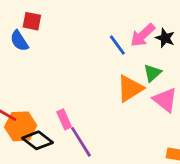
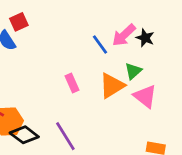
red square: (32, 21) -> (19, 22), turned -36
pink rectangle: (64, 119) -> (72, 83), moved

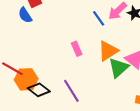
green triangle: (133, 71) -> (119, 68), moved, size x1.5

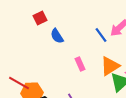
blue semicircle: (25, 15) -> (57, 36), moved

